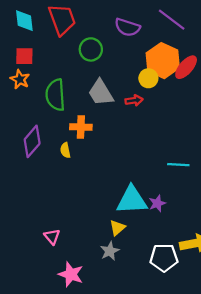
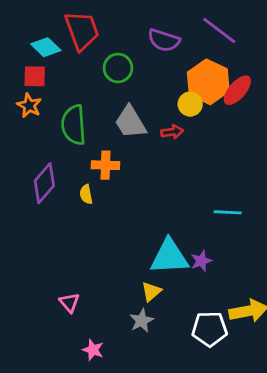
cyan diamond: (24, 21) -> (46, 47), moved, turned -40
pink star: (71, 274) -> (93, 350), size x0.7

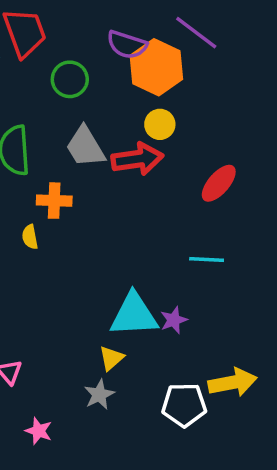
orange hexagon: (208, 82) -> (156, 67), moved
red ellipse: (237, 90) -> (219, 183), moved
red arrow: (172, 132) -> (137, 159), size x1.8

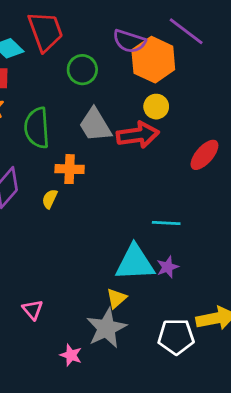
yellow semicircle: (30, 237) -> (50, 199), turned 36
cyan line: (207, 259) -> (166, 223), moved
gray star: (99, 395) -> (106, 328), size x1.6
pink star: (39, 431) -> (71, 355), moved

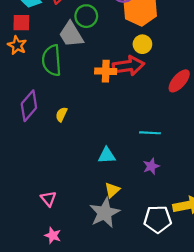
gray trapezoid: (95, 125) -> (71, 34), moved
orange cross: (70, 169) -> (106, 71), moved
cyan triangle: (135, 263) -> (107, 155), moved, size x0.6
pink star: (71, 355) -> (53, 235), moved

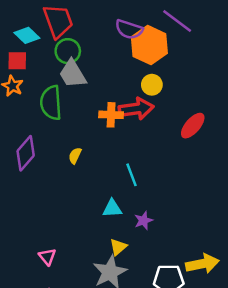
green circle: (86, 16) -> (68, 51), moved
yellow semicircle: (61, 114) -> (75, 156), moved
cyan line: (150, 133) -> (131, 175), moved, turned 66
purple star: (151, 166) -> (143, 221), moved

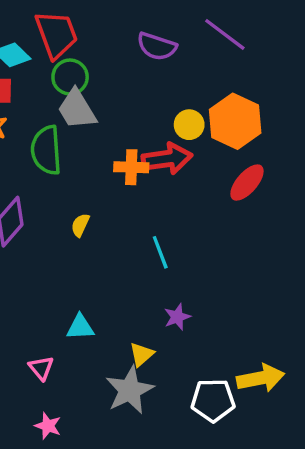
orange hexagon: (149, 45) -> (235, 121), moved
cyan triangle: (112, 208) -> (80, 327), moved

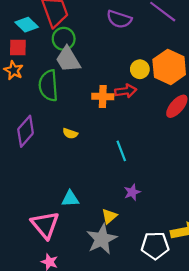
red arrow: (167, 159) -> (126, 91), size x0.7
yellow semicircle: (80, 225) -> (70, 133), turned -96
pink triangle: (41, 368) -> (45, 225), size x1.8

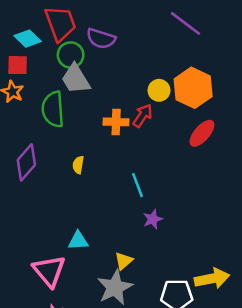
purple semicircle: (119, 19) -> (101, 39), moved
red arrow: (126, 91) -> (143, 116), turned -48
yellow semicircle: (70, 133) -> (78, 165), turned 80
purple star: (132, 192) -> (153, 219), moved

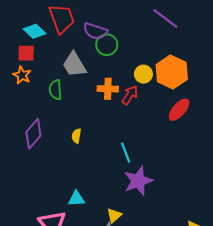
green circle: (71, 55) -> (107, 45), moved
green semicircle: (53, 109) -> (55, 90), size x0.7
orange cross: (116, 122) -> (108, 89), moved
purple star: (153, 219) -> (138, 181), size x1.8

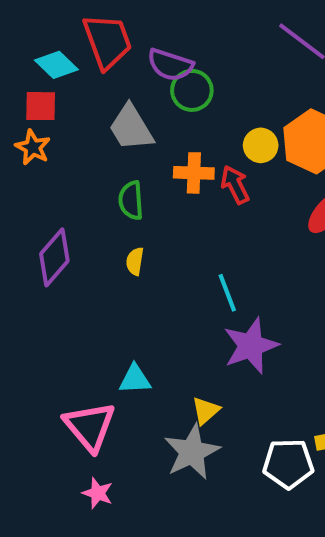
green semicircle: (55, 90) -> (131, 200), moved
red arrow: (130, 95) -> (235, 185), turned -60

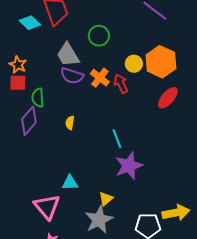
purple semicircle: (170, 65) -> (72, 76), moved
red square: (41, 106) -> (18, 83), moved
orange cross: (194, 173) -> (100, 78), turned 36
green semicircle: (131, 200) -> (38, 98), moved

